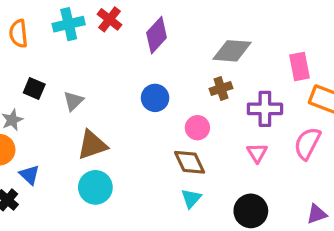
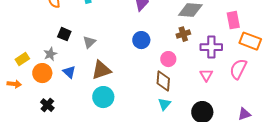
brown diamond: (190, 162) -> (163, 81), turned 30
blue triangle: (29, 175) -> (69, 72), moved

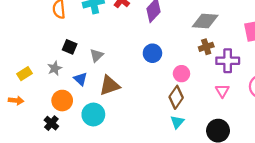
brown cross: (183, 34) -> (206, 47), moved
blue triangle: (69, 72) -> (80, 79), moved
orange circle: (42, 73) -> (62, 101), moved
brown diamond: (163, 81) -> (176, 97), turned 30
cyan circle: (103, 97) -> (93, 114), moved

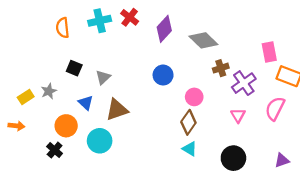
gray diamond: (205, 21) -> (203, 40), moved, turned 40
purple cross: (228, 61) -> (244, 83), turned -35
gray star: (55, 68) -> (49, 91), moved
cyan triangle: (177, 122) -> (190, 149), turned -40

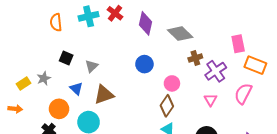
purple diamond: (164, 29) -> (146, 23), turned -30

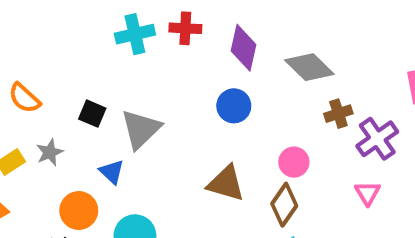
red cross: (115, 13) -> (185, 28), turned -35
orange semicircle: (56, 22) -> (24, 98), moved, turned -42
blue circle: (144, 64) -> (234, 106), moved
gray triangle: (92, 66) -> (141, 129), size x1.6
brown triangle: (104, 95) -> (226, 183), moved, turned 35

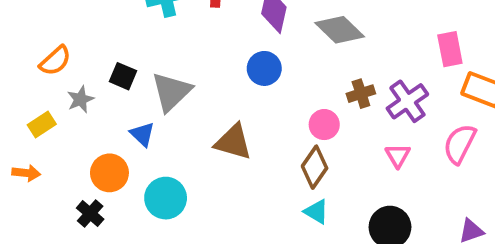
orange semicircle: (24, 98) -> (55, 61), turned -84
brown cross: (338, 114) -> (361, 94), moved
gray star: (50, 152) -> (80, 99), moved
brown triangle: (226, 183) -> (233, 142), moved

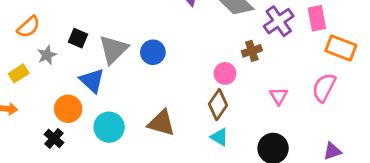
blue circle: (264, 68) -> (153, 52), moved
purple cross: (407, 101) -> (279, 21), moved
blue triangle: (142, 134) -> (92, 81), size x1.4
brown triangle: (233, 142) -> (161, 123), moved

